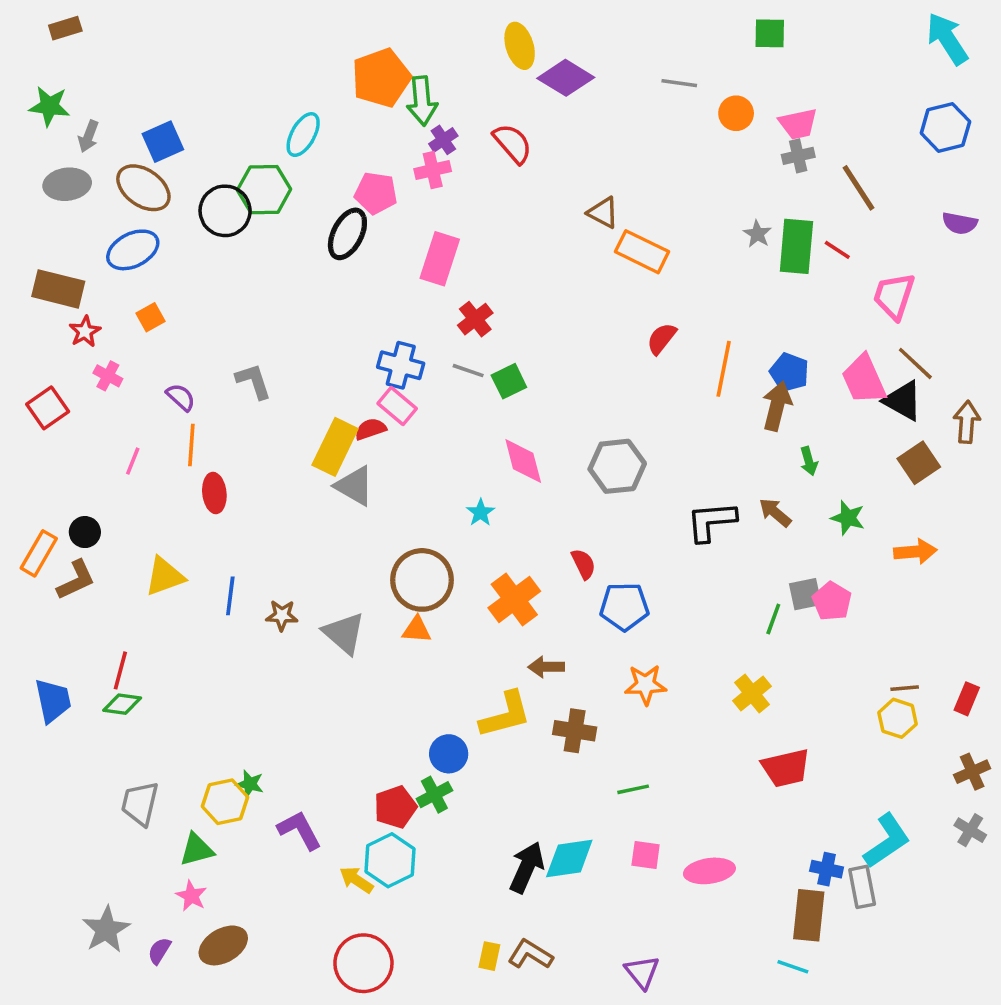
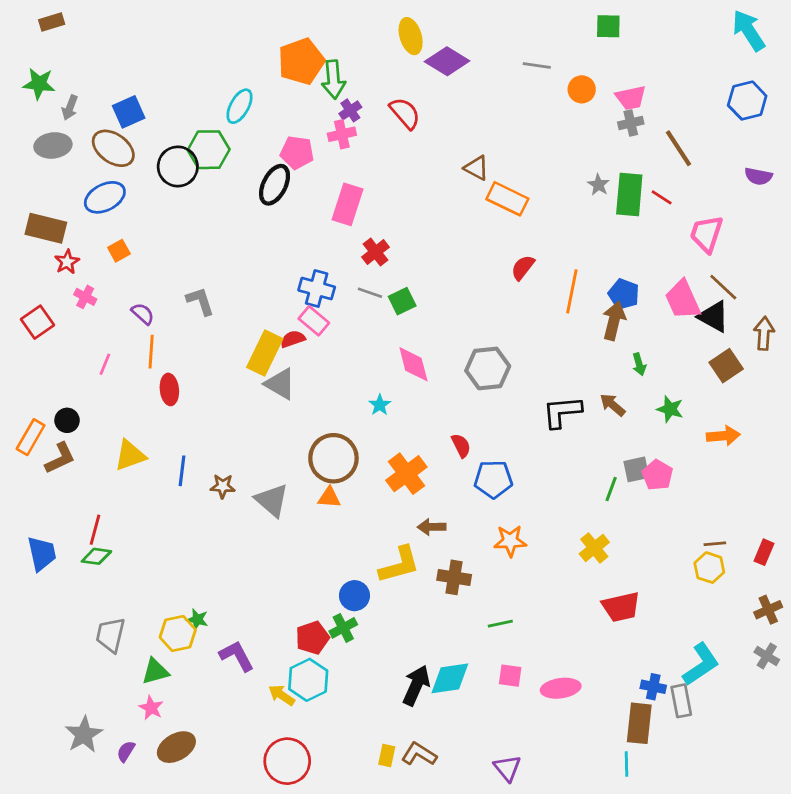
cyan line: (793, 967) -> (627, 764), turned 70

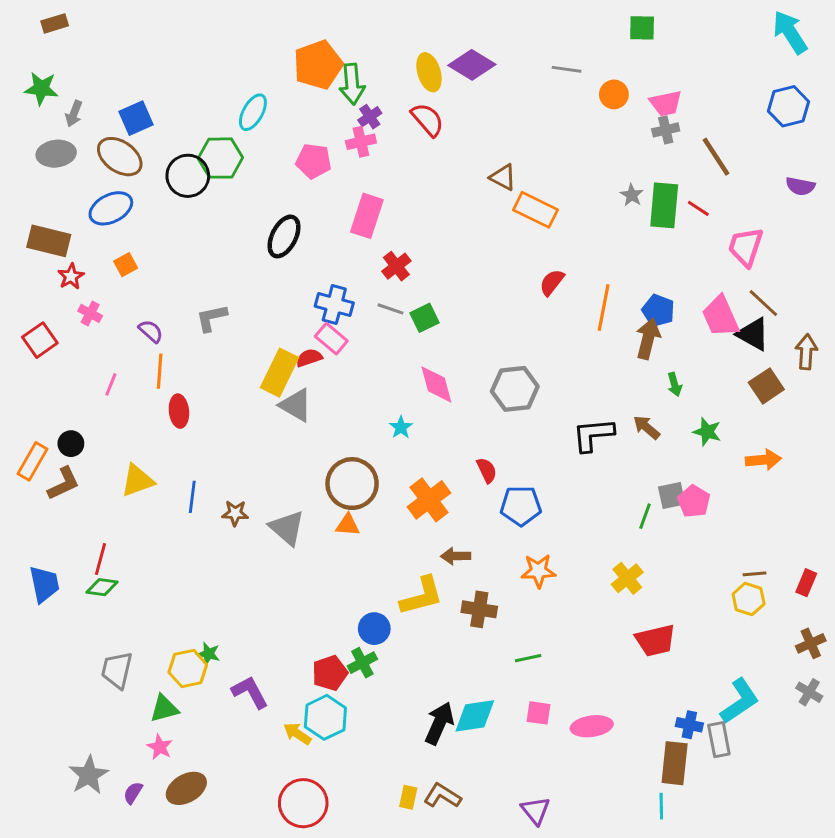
yellow ellipse: (411, 36) -> (429, 72), moved
black ellipse: (275, 185) -> (284, 236), moved
gray L-shape: (200, 301) -> (211, 318), turned -84

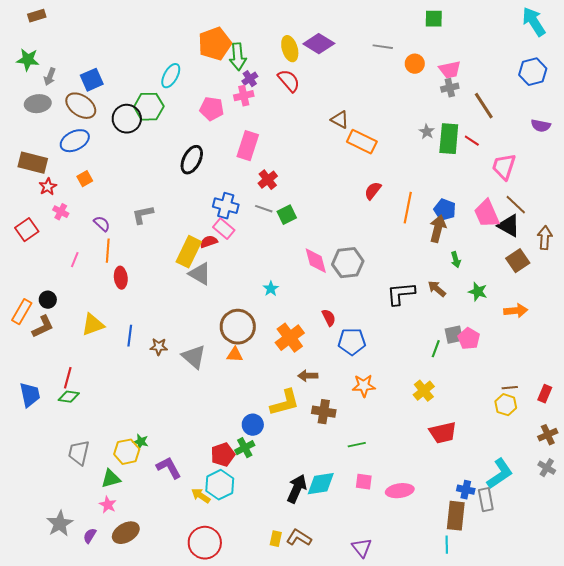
pink diamond: (436, 384) -> (316, 261), moved

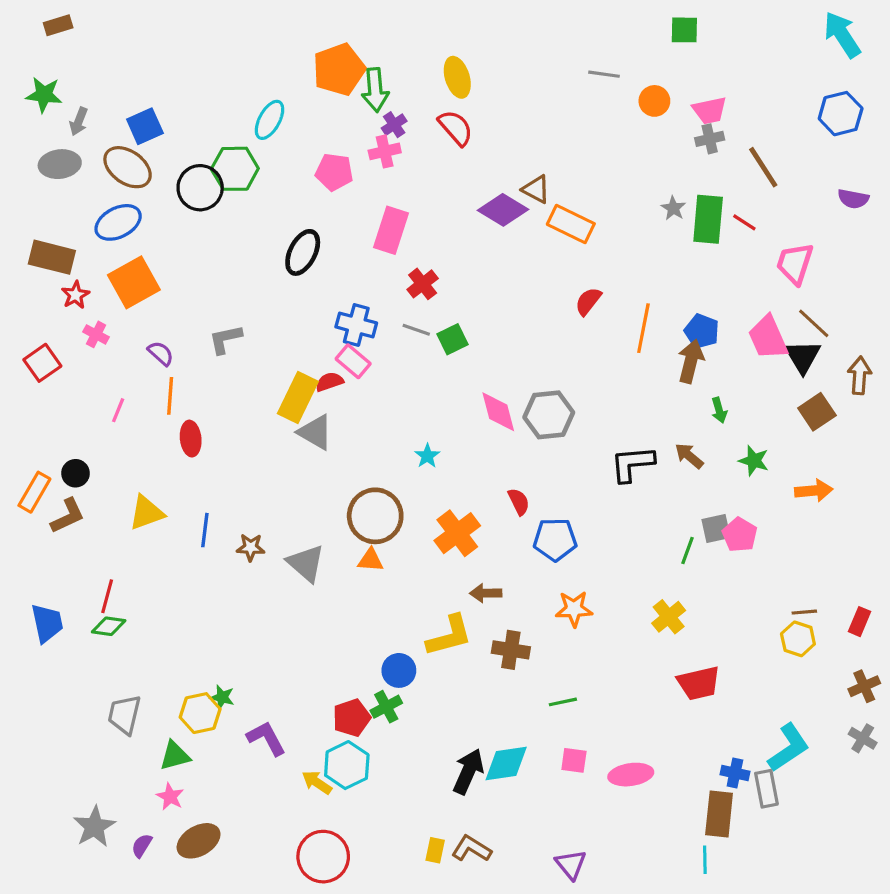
purple diamond: (319, 44) -> (503, 210), moved
orange square: (85, 179) -> (134, 282), size x2.0
black triangle: (509, 226) -> (803, 357), turned 30

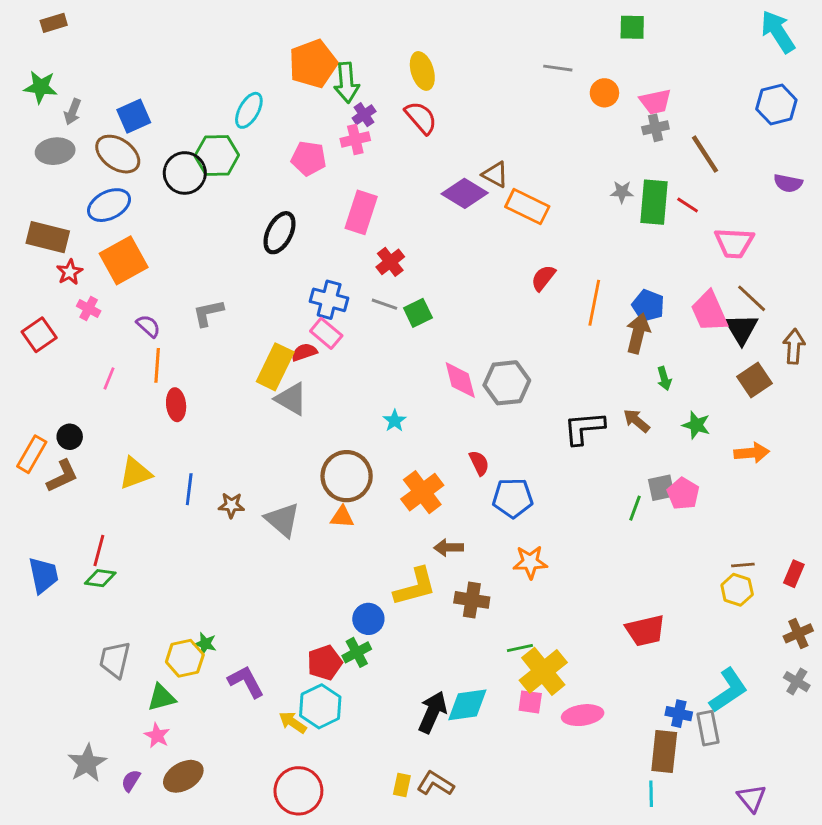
gray star: (673, 208) -> (622, 192), turned -30
pink trapezoid: (795, 263) -> (734, 243), turned -105
yellow cross: (669, 617) -> (543, 671), moved, size x1.5
purple triangle: (571, 864) -> (752, 798), moved

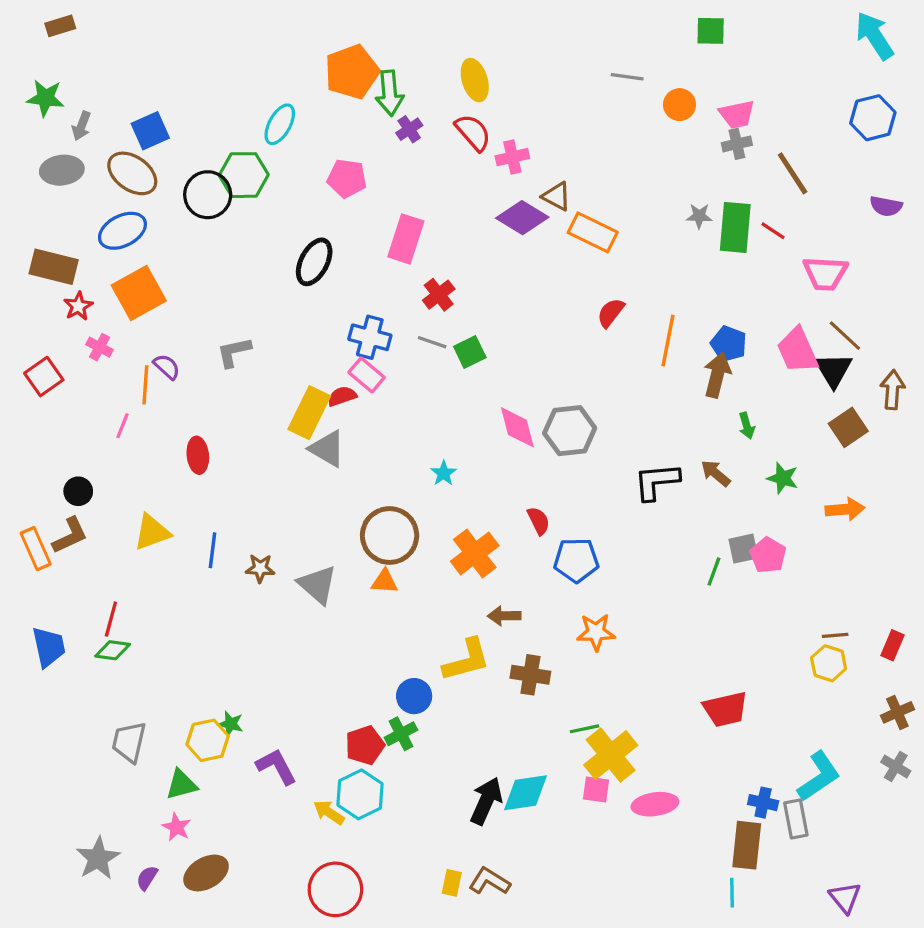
pink cross: (355, 139) -> (512, 157), moved
orange line: (157, 365) -> (145, 385), moved
orange rectangle: (32, 454) -> (36, 549), moved, turned -54

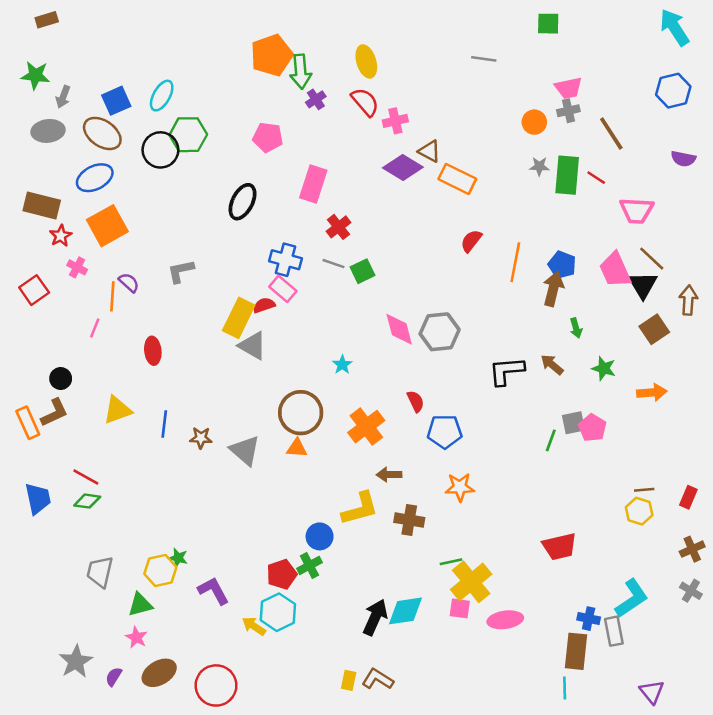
orange circle: (680, 105) -> (534, 122), moved
cyan ellipse: (280, 124) -> (162, 96), moved
red line: (111, 619) -> (86, 477), turned -76
red circle: (335, 889) -> (216, 685), moved

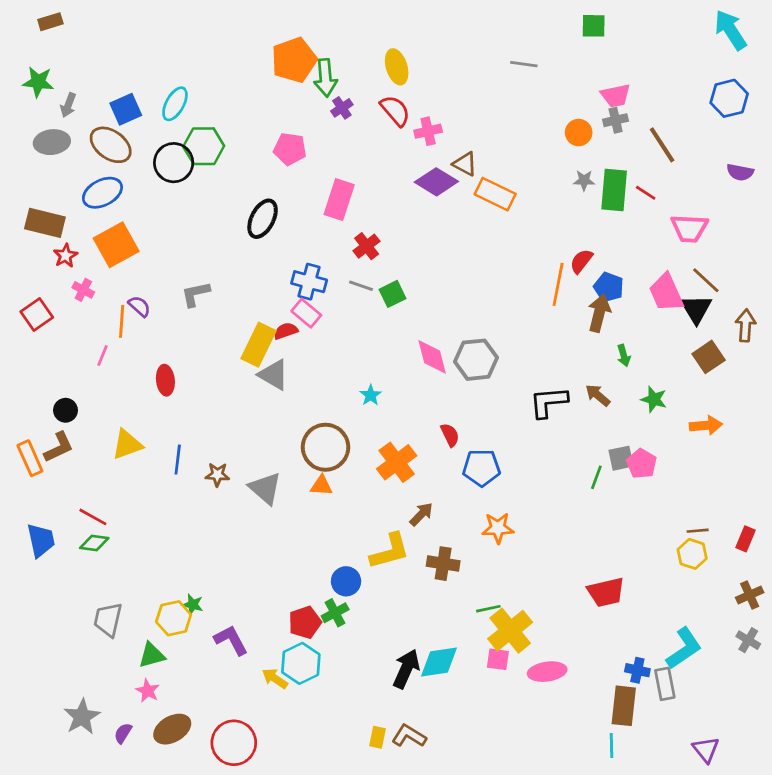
red semicircle: (471, 241) -> (581, 261), moved
brown arrow: (389, 475) -> (421, 514), turned 135

